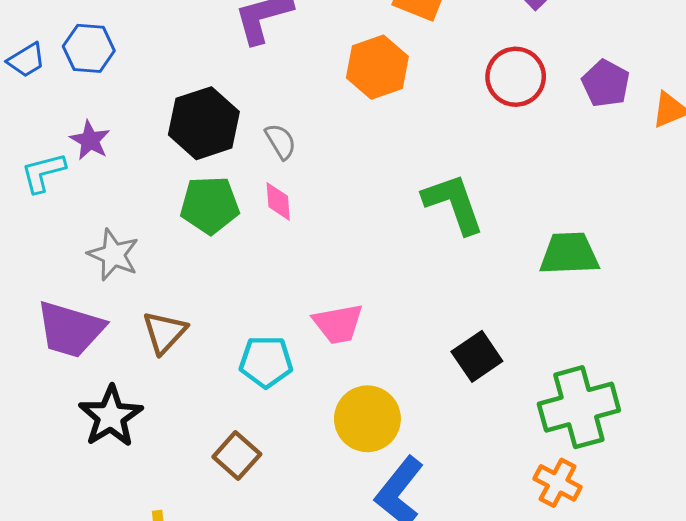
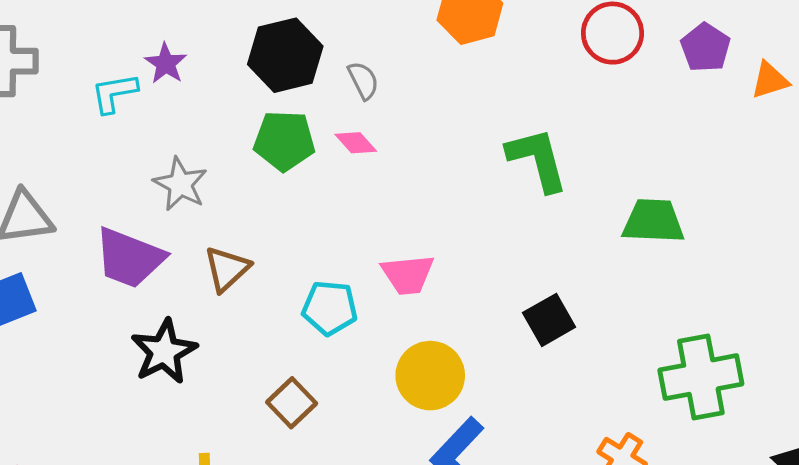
pink diamond: (278, 202) -> (356, 143), turned -42
green cross: (579, 407) -> (701, 377), moved

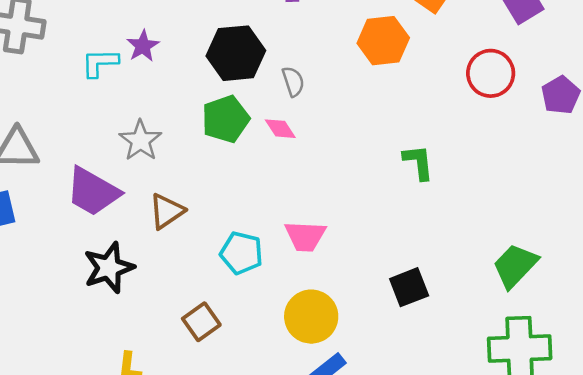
green pentagon: (284, 141) -> (225, 119), turned -30
green L-shape: (537, 159) -> (418, 162), size x0.7
green trapezoid: (653, 221) -> (515, 266), moved, turned -57

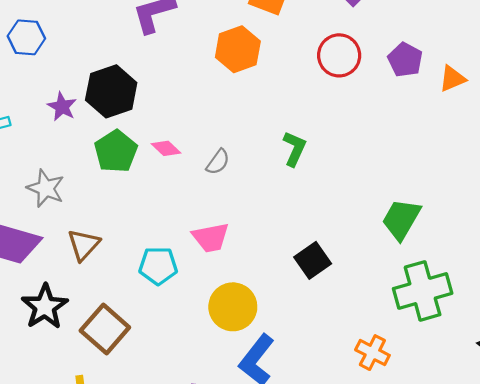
purple star: (143, 46) -> (62, 107), moved
gray semicircle: (293, 81) -> (218, 162), moved, turned 68
green L-shape: (418, 162) -> (294, 149), turned 44
brown square: (201, 322) -> (105, 329), moved, size x1.4

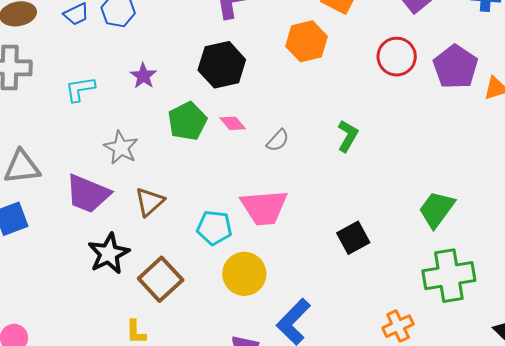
purple pentagon: (405, 60) -> (455, 67), size x1.4
black hexagon: (111, 91) -> (222, 65), moved
pink trapezoid: (211, 237) -> (264, 207), size x1.4
yellow circle: (233, 307) -> (244, 274), moved
orange cross: (372, 353) -> (398, 326), turned 32

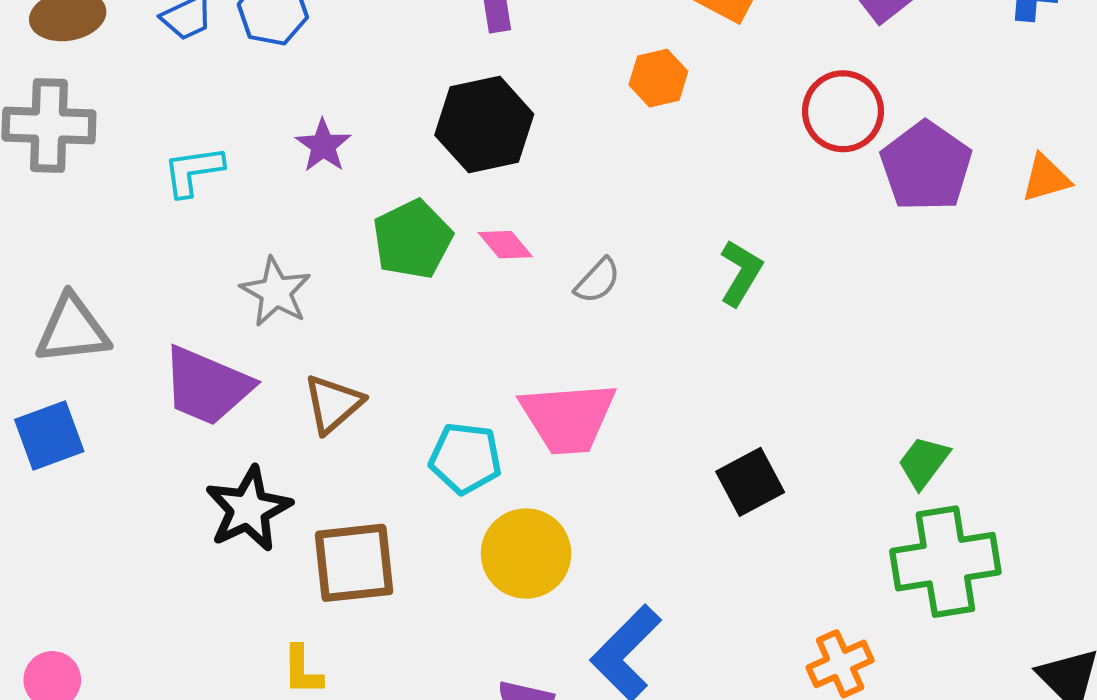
orange hexagon: (306, 41) -> (658, 78), size x0.7
purple pentagon: (455, 67) -> (926, 166), moved
green trapezoid: (437, 209) -> (924, 462), moved, size x0.7
brown square: (161, 279) -> (354, 563), turned 36

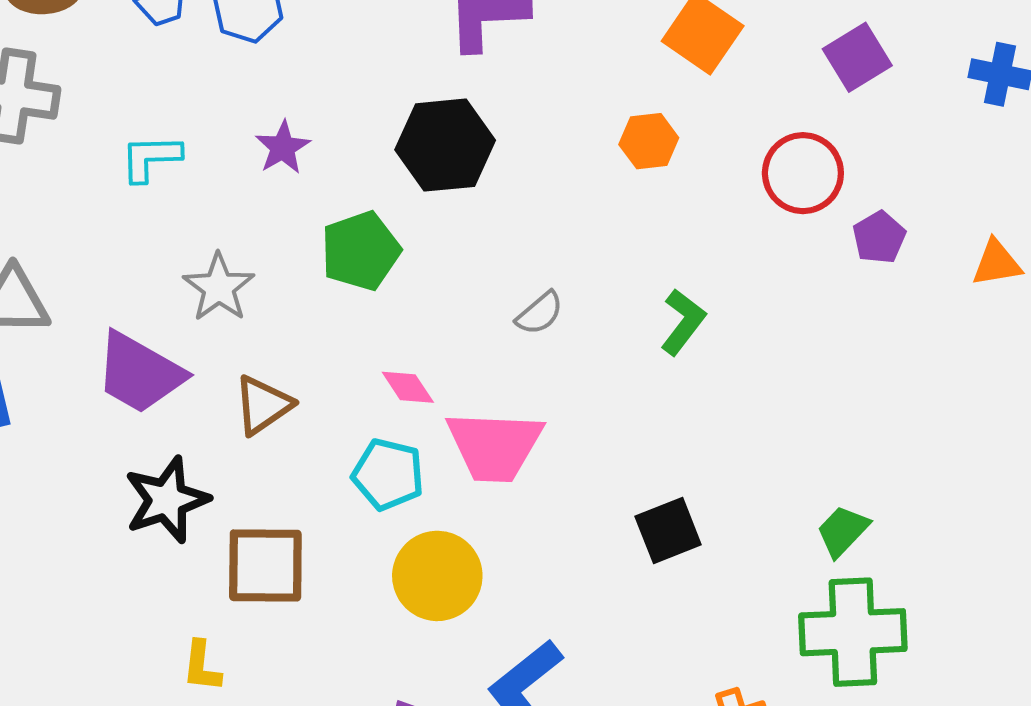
orange hexagon: (658, 78) -> (649, 141), moved
purple pentagon: (926, 166) -> (879, 237), size x0.6
pink diamond: (505, 245) -> (408, 387), moved

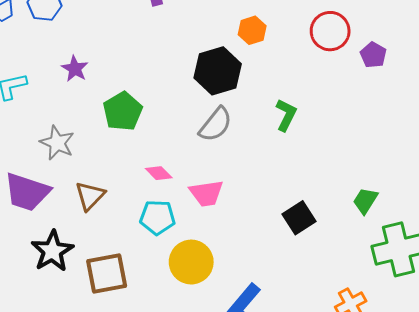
black hexagon: (445, 145) -> (218, 71), moved
gray semicircle: (540, 313) -> (216, 124), size x1.5
pink trapezoid: (495, 446) -> (206, 193), size x0.7
green trapezoid: (843, 531) -> (365, 201), moved

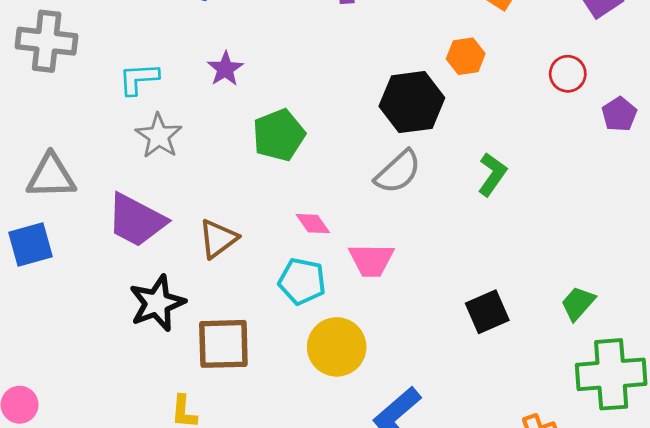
red circle: (330, 31) -> (568, 74), size x0.7
gray star: (57, 143) -> (159, 136), moved

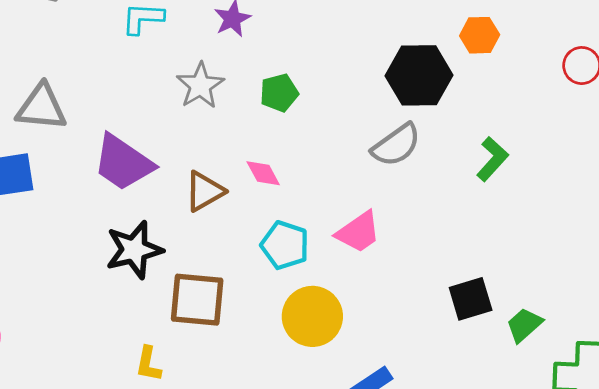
green pentagon: (279, 135) -> (279, 93), size x0.7
gray star: (159, 136) -> (200, 86), moved
pink diamond: (313, 224) -> (263, 173), moved
pink trapezoid: (371, 260) -> (358, 232), turned -42
green trapezoid: (578, 303) -> (524, 325), moved

